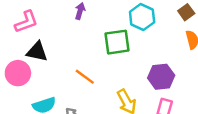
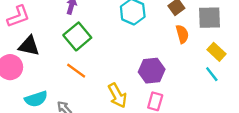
green square: (117, 42) -> (77, 36), moved, turned -32

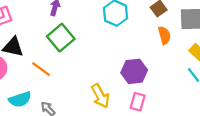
orange line: (76, 71) -> (41, 69), moved

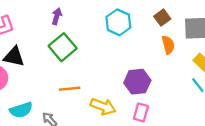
orange line: (41, 69) -> (70, 89), moved, turned -42
yellow arrow: (100, 96) -> (103, 106), turned -40

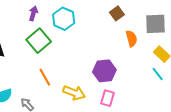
brown square: (162, 18) -> (117, 13), moved
cyan hexagon: (118, 22) -> (64, 19), moved
orange line: (70, 89) -> (45, 77), turned 66

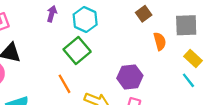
green square: (39, 41) -> (77, 51), moved

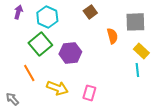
brown square: (144, 14) -> (90, 12), moved
purple hexagon: (130, 77) -> (70, 53), moved
cyan line: (188, 80) -> (137, 70), turned 32

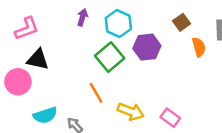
brown square: (90, 12) -> (181, 22), moved
purple hexagon: (70, 53) -> (147, 47), moved
pink rectangle: (89, 93) -> (170, 118), turned -70

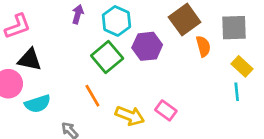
brown square: (181, 22) -> (185, 20), size x1.6
cyan semicircle: (45, 115) -> (38, 104), moved
pink rectangle: (170, 118) -> (166, 110), moved

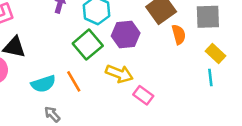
cyan semicircle: (38, 104) -> (43, 84), moved
yellow arrow: (130, 116) -> (119, 74), moved

